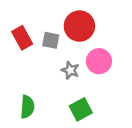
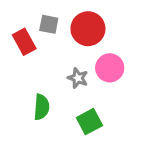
gray square: (51, 40) -> (49, 24), moved
green semicircle: (27, 107) -> (42, 107), moved

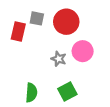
red rectangle: (24, 42) -> (18, 32), turned 42
green semicircle: (42, 107) -> (31, 93), moved

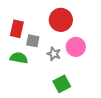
gray square: (37, 18) -> (33, 41), moved
green semicircle: (31, 93) -> (19, 58), moved, turned -84

